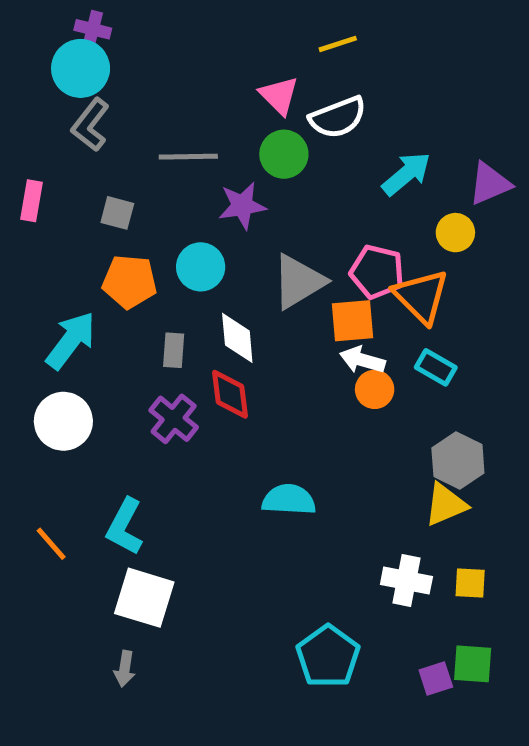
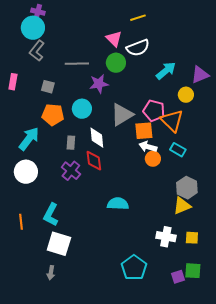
orange line: (51, 544) -> (21, 222), turned 35

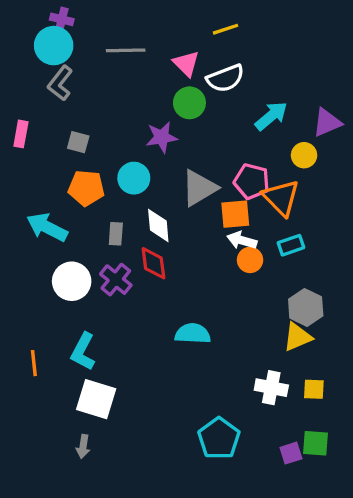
gray line: (77, 64) -> (126, 50), moved
cyan arrow: (29, 139) -> (47, 227), turned -100
cyan rectangle: (178, 150) -> (291, 245), turned -49
white circle: (26, 172) -> (72, 281), moved

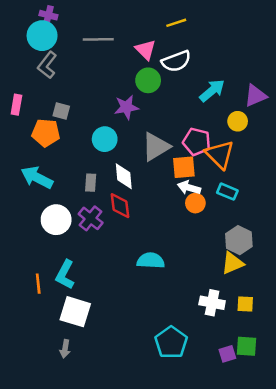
orange pentagon: (86, 188) -> (46, 133), moved
cyan rectangle: (291, 245) -> (227, 192), turned 42
orange line: (34, 363) -> (38, 284), moved

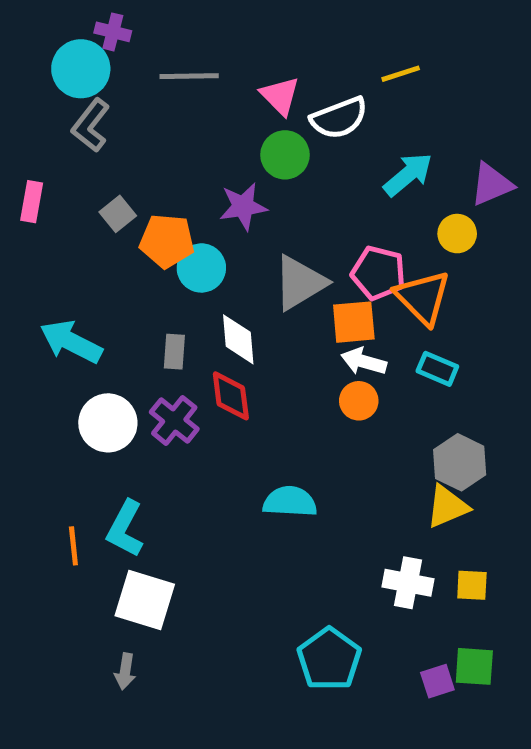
purple cross: (48, 15) -> (113, 32), moved
yellow line: (176, 23) -> (401, 74), moved
gray square: (61, 111) -> (118, 214), turned 36
orange pentagon: (46, 133) -> (167, 241), moved
orange circle: (195, 203) -> (359, 401), moved

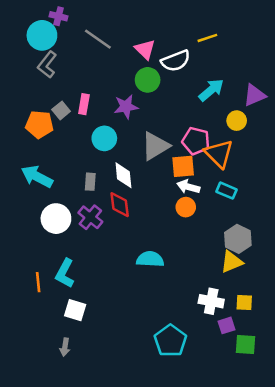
gray line: (189, 76) -> (98, 39), turned 36
pink rectangle: (32, 202) -> (84, 104), moved
orange pentagon: (167, 241) -> (39, 124), moved
white square: (145, 600) -> (75, 310), size x0.7
purple square: (437, 681) -> (226, 325), moved

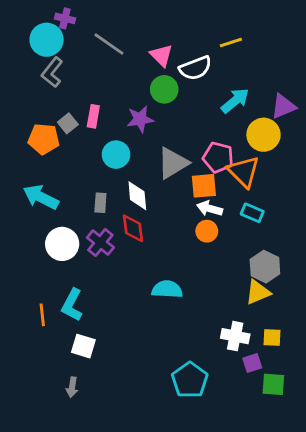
yellow circle: (237, 121) -> (264, 135), size x1.5

